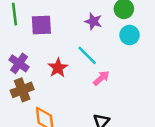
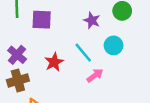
cyan circle: (130, 35) -> (114, 45), moved

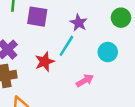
purple star: (92, 20) -> (79, 23), moved
cyan line: (83, 53) -> (66, 46), moved, turned 65

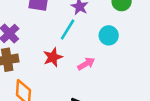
red star: (45, 62) -> (53, 57), moved

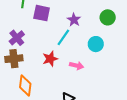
pink arrow: (86, 64) -> (77, 66), turned 40

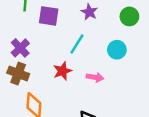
purple star: (74, 20) -> (89, 12), moved
brown cross: (14, 59) -> (18, 73), turned 30

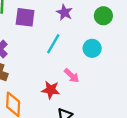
red star: (62, 71) -> (51, 90), moved, turned 30
pink arrow: (95, 77) -> (72, 76), turned 35

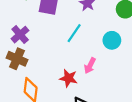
pink arrow: (72, 76) -> (90, 66), turned 70

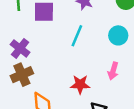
brown cross: (17, 59) -> (22, 75), turned -36
pink arrow: (90, 66) -> (113, 71), moved

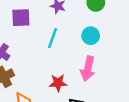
pink arrow: (113, 71) -> (88, 69), size x1.5

